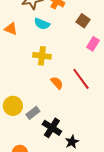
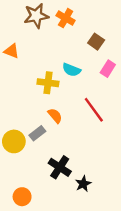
cyan semicircle: (42, 24) -> (71, 70), moved
orange semicircle: (57, 83) -> (55, 116), moved
gray rectangle: (33, 113) -> (37, 133), moved

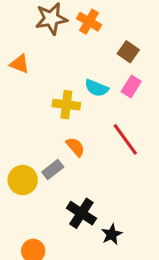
pink rectangle: (108, 69) -> (131, 87), moved

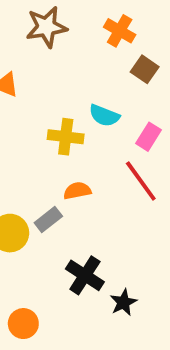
orange cross: (89, 22) -> (120, 31), moved
pink rectangle: (131, 87) -> (148, 137), moved
orange semicircle: (75, 147) -> (77, 191), turned -60

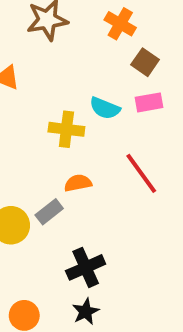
pink rectangle: (148, 137) -> (149, 102), moved, turned 48
black cross: (85, 275) -> (86, 267), turned 33
black star: (123, 302) -> (86, 312), moved

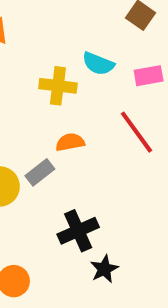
pink rectangle: (149, 102) -> (149, 76), moved
black star: (86, 312) -> (104, 269), moved

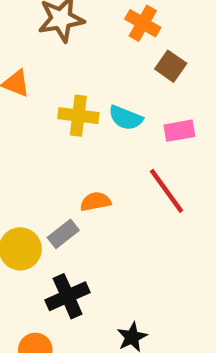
yellow cross: (58, 86) -> (78, 116), moved
black cross: (78, 231) -> (68, 296), moved

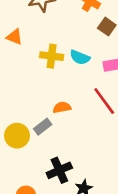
black cross: (68, 296) -> (59, 170), moved

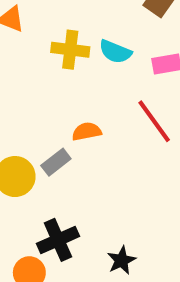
black cross: (59, 170) -> (58, 240), moved

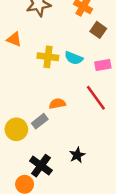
black cross: (58, 240) -> (41, 166), turned -30
black star: (121, 260) -> (77, 155), moved

